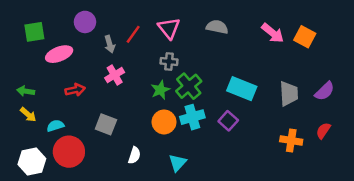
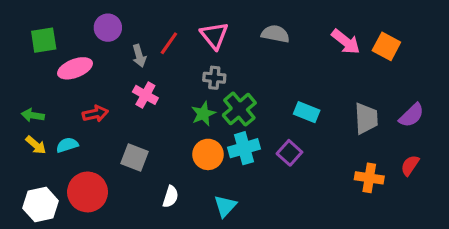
pink cross: (115, 75) -> (145, 95), turned -30
cyan rectangle: (242, 89) -> (307, 112), size x0.7
cyan semicircle: (55, 126) -> (67, 145), moved

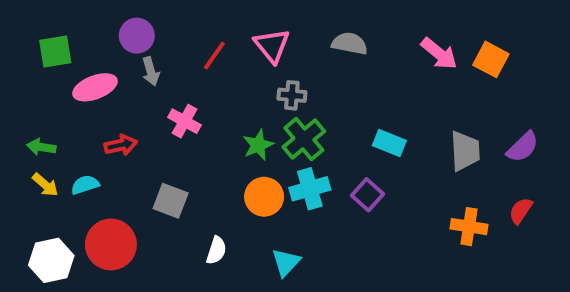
gray arrow: (139, 56) -> (151, 71), moved
gray cross: (214, 78) -> (292, 95), moved

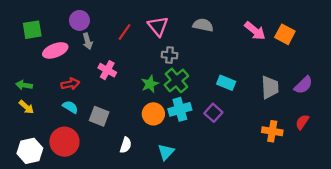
cyan semicircle: (85, 185) -> (70, 107), moved, turned 49

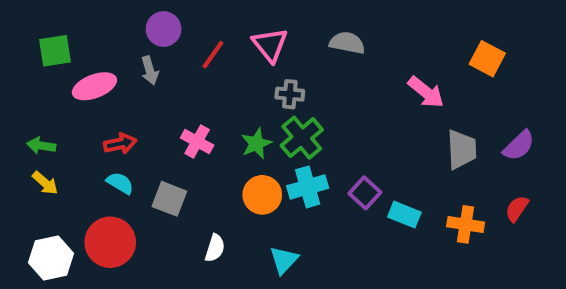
purple circle: (79, 20) -> (164, 29), moved
pink arrow: (255, 31) -> (426, 92), moved
pink cross: (107, 70) -> (197, 142), moved
cyan rectangle: (226, 83) -> (404, 215), moved

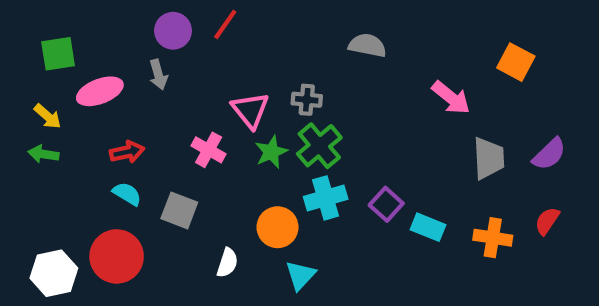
pink triangle: (270, 45) -> (250, 110), moved
red line: (213, 55) -> (225, 24), moved
yellow arrow: (45, 183) -> (48, 116), moved
orange circle: (262, 195) -> (278, 227), moved

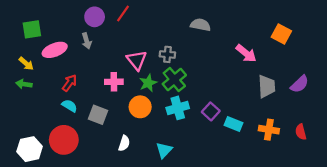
pink cross: (209, 150) -> (114, 82), turned -30
red arrow: (127, 152) -> (69, 83), turned -42
red semicircle: (547, 221) -> (301, 132), moved, turned -49
orange circle: (278, 227) -> (140, 107), moved

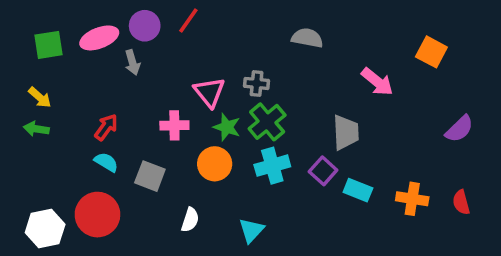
pink ellipse: (55, 50) -> (99, 38), moved
green star: (148, 83) -> (227, 127), turned -30
gray trapezoid: (267, 86) -> (346, 132), moved

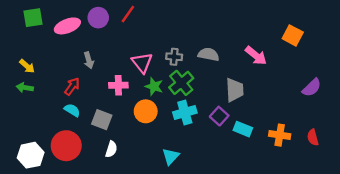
gray semicircle: (307, 38) -> (209, 54), moved
green square: (49, 45) -> (33, 18), moved
gray arrow: (132, 62) -> (89, 60), moved
white semicircle: (190, 220) -> (111, 149), moved

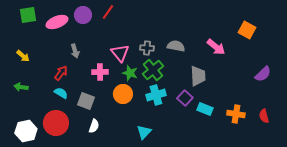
green arrow: (25, 88) -> (21, 87), moved

